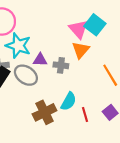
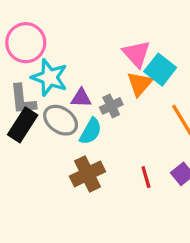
cyan square: (95, 25) -> (160, 70), moved
gray cross: (61, 65) -> (111, 106), turned -32
cyan semicircle: (69, 101) -> (91, 131), moved

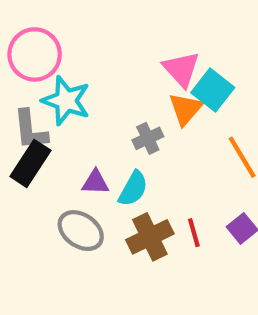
purple triangle: (81, 98) -> (95, 182), moved
gray ellipse: (61, 120) -> (81, 231), moved
cyan semicircle: (91, 131) -> (133, 189), moved
brown cross: (87, 174) -> (150, 237), moved

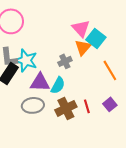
cyan star: (66, 101) -> (26, 60), moved
purple triangle: (95, 182) -> (40, 82), size x1.5
gray ellipse: (81, 231) -> (33, 105), turned -40

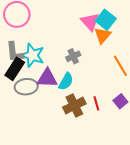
cyan square: (96, 38) -> (106, 20), moved
orange triangle: (83, 47) -> (103, 35), moved
gray ellipse: (33, 105) -> (26, 87), moved

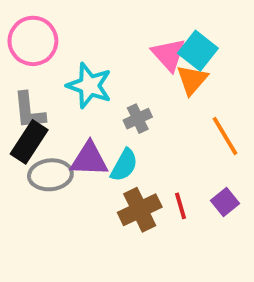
cyan star: (32, 55) -> (89, 86), moved

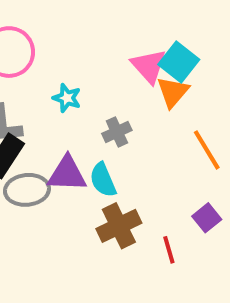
cyan star: (89, 86) -> (67, 98), size x0.6
cyan semicircle: (124, 165) -> (103, 180), turned 128
red line: (180, 206) -> (169, 250), moved

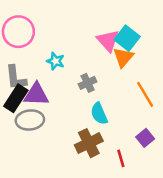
purple triangle: (67, 174) -> (36, 94), moved
cyan semicircle: (103, 180) -> (99, 114), moved

